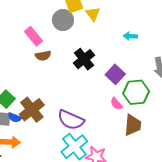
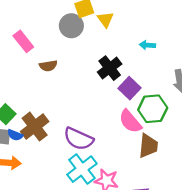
pink rectangle: (34, 36) -> (23, 41), moved
black cross: (84, 59) -> (110, 68), moved
pink semicircle: (116, 104) -> (130, 121), size x1.6

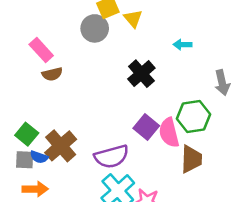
brown semicircle: (48, 66) -> (52, 74), moved
purple square: (129, 88) -> (146, 127), moved
pink semicircle: (130, 121) -> (169, 133), turned 30
purple semicircle: (78, 139) -> (112, 156), turned -36

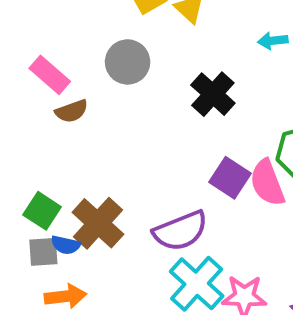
gray circle: (95, 28) -> (128, 62), moved

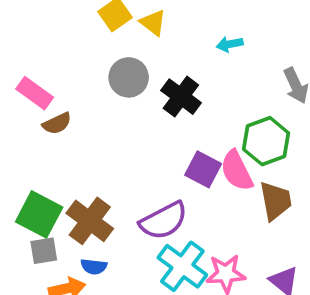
gray circle: (128, 62) -> (129, 77), moved
green square: (42, 211) -> (39, 214), size x1.4
blue semicircle: (66, 245) -> (94, 267), moved

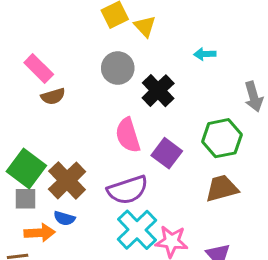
pink semicircle: (237, 171) -> (128, 135), moved
brown trapezoid: (276, 201) -> (222, 188), turned -104

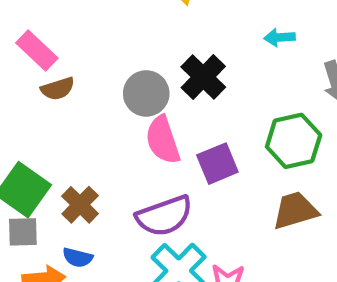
cyan arrow: (205, 54) -> (279, 37), moved
gray circle: (118, 68) -> (146, 93), moved
purple square: (167, 153) -> (217, 164), turned 32
brown cross: (67, 180) -> (80, 205), size x0.7

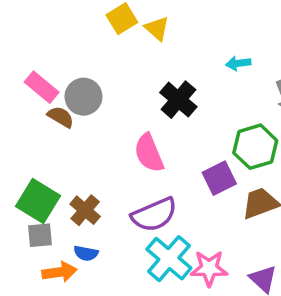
brown semicircle: (58, 89) -> (61, 117), turned -128
gray circle: (146, 93) -> (84, 97), moved
purple square: (217, 164) -> (219, 178), moved

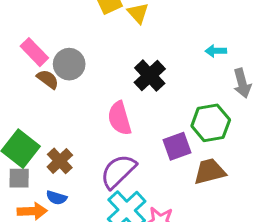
cyan arrow: (238, 63) -> (216, 51), moved
purple semicircle: (154, 215) -> (118, 171), turned 153

